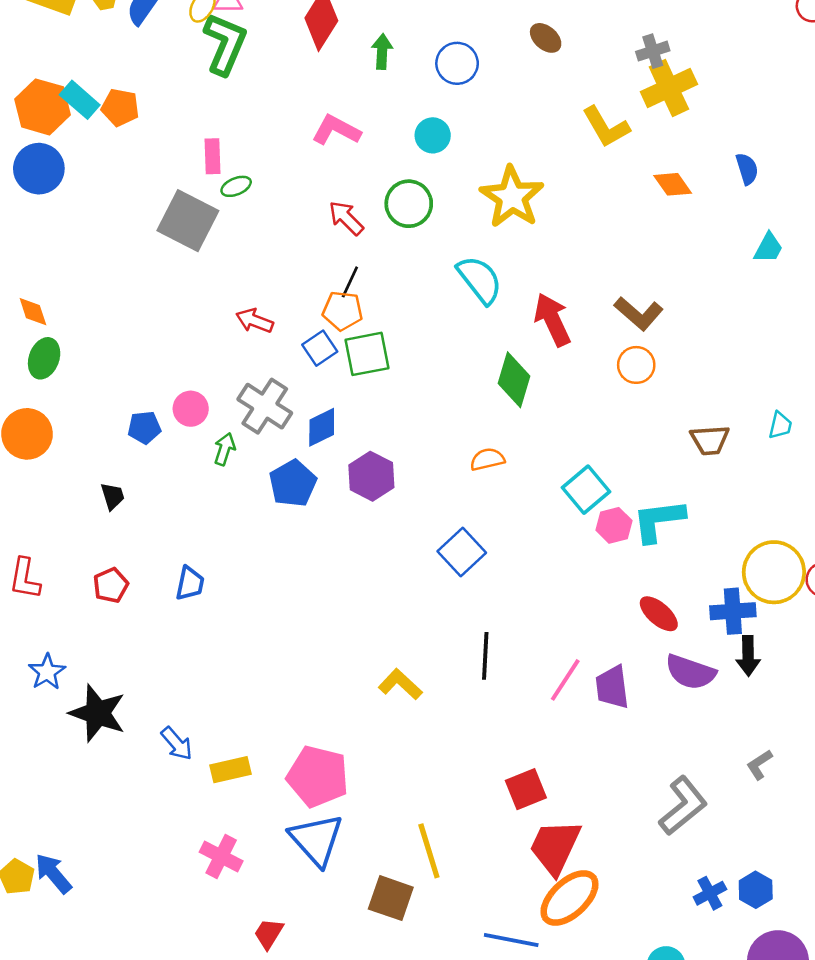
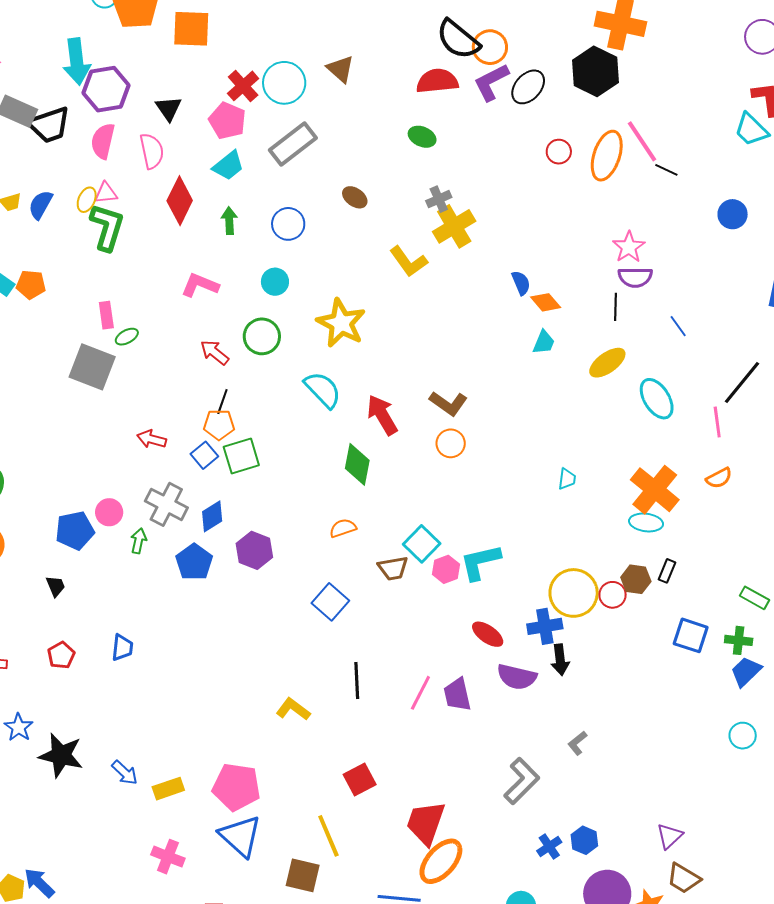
orange diamond: (673, 184) -> (546, 302), moved
blue pentagon: (144, 428) -> (75, 531), size x1.5
brown trapezoid: (710, 440) -> (393, 568), moved
red square: (526, 789) -> (360, 780), moved

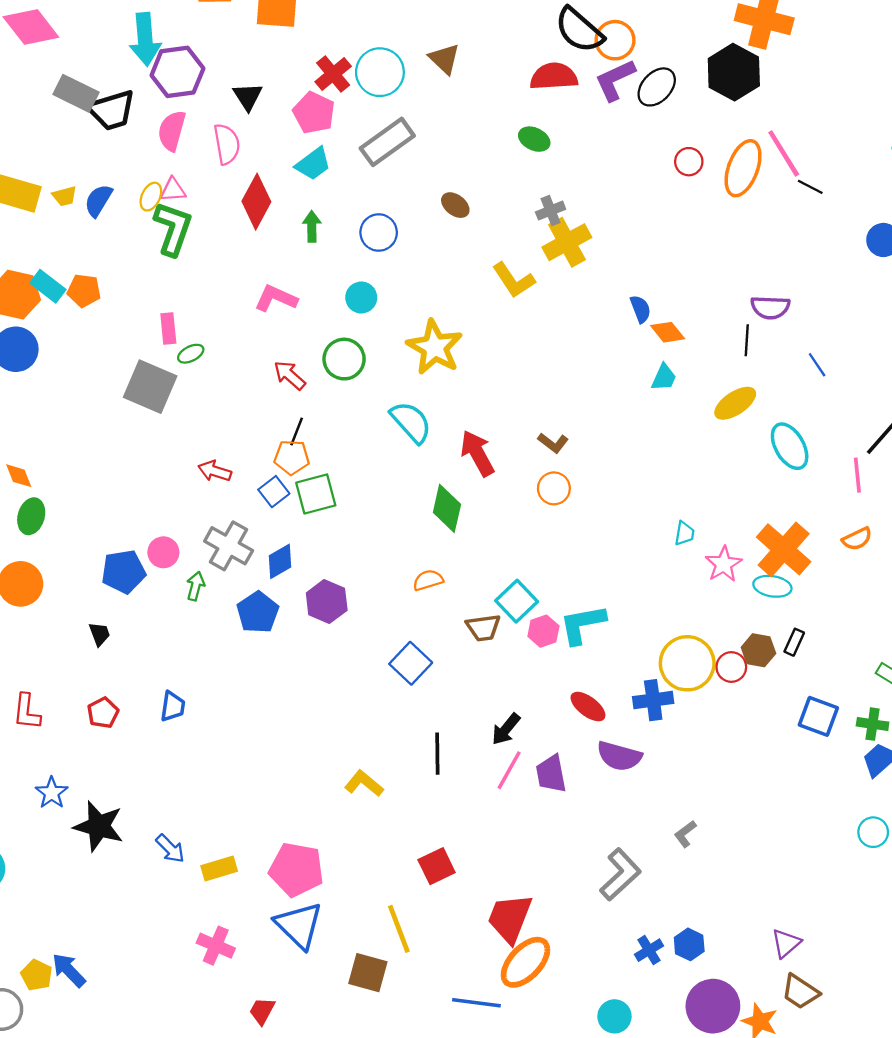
pink star: (629, 247) -> (724, 564), moved
brown L-shape: (448, 403) -> (553, 443), size x0.7
black arrow: (560, 660) -> (506, 729), moved, turned 44

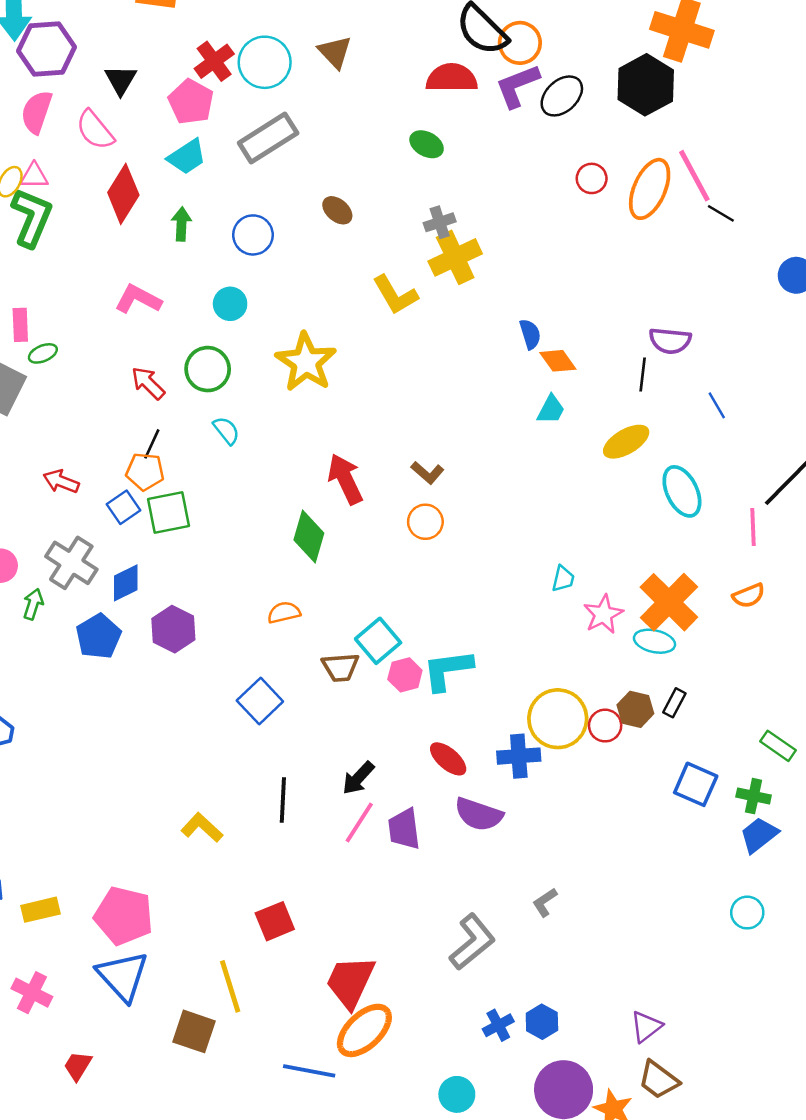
pink semicircle: (227, 144) -> (95, 130), turned 147
cyan semicircle: (411, 422) -> (226, 430), moved, size x0.6

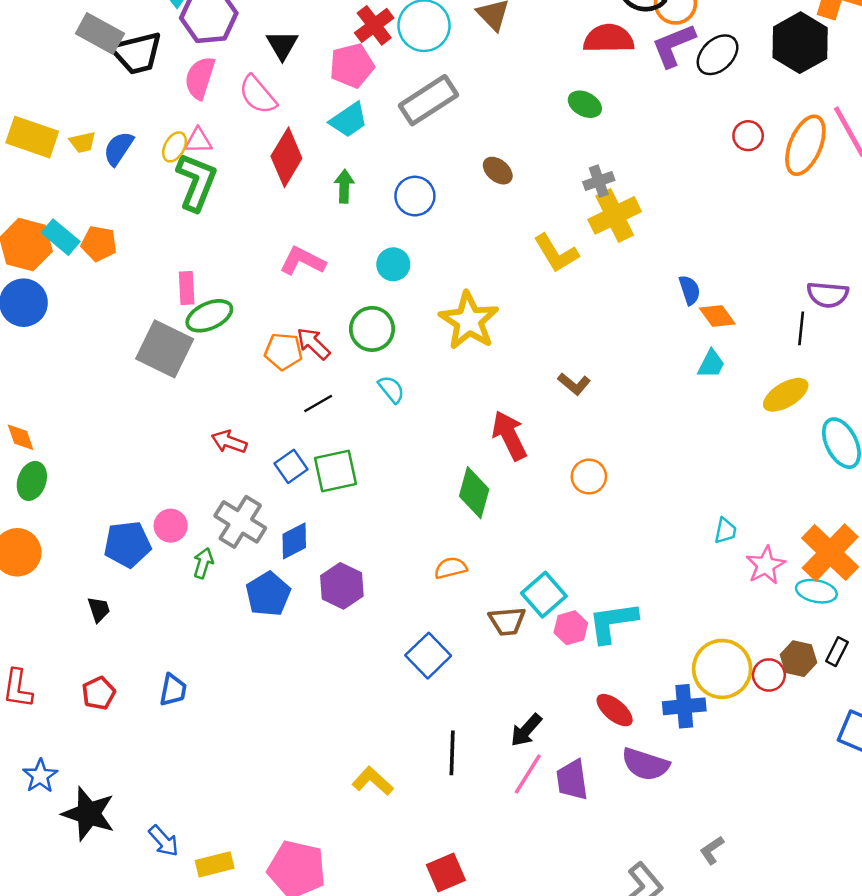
pink pentagon: (191, 102) -> (352, 66), turned 30
green ellipse: (43, 353) -> (209, 316), size x1.6
black line: (152, 444) -> (318, 404), turned 36
orange pentagon: (145, 472) -> (283, 351), moved
brown L-shape: (427, 473) -> (574, 384), moved

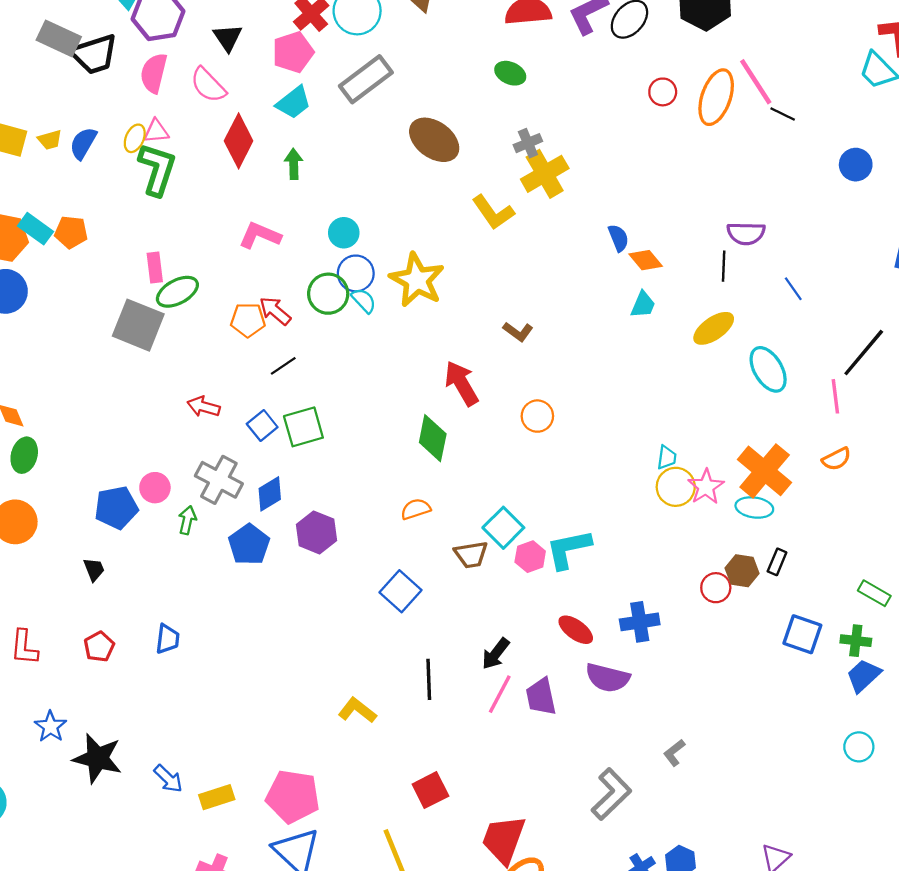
brown ellipse: (498, 171) -> (434, 140), size x1.8
blue circle: (415, 196) -> (356, 273), moved
cyan semicircle: (391, 389) -> (364, 300), moved
yellow circle: (722, 669) -> (676, 487), moved, size x0.7

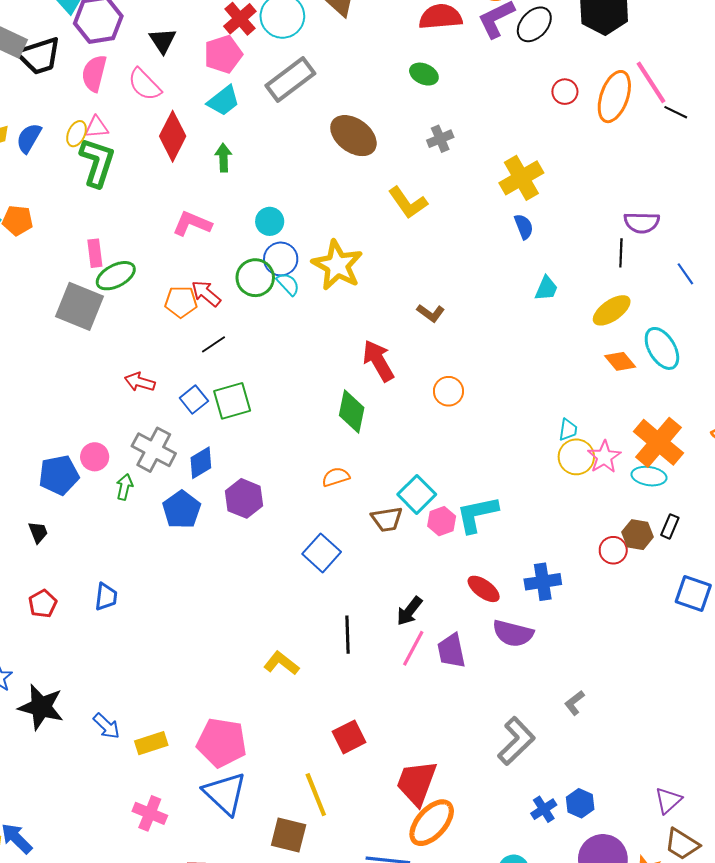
yellow cross: (545, 174) -> (521, 178), moved
orange diamond: (646, 260) -> (620, 361), moved

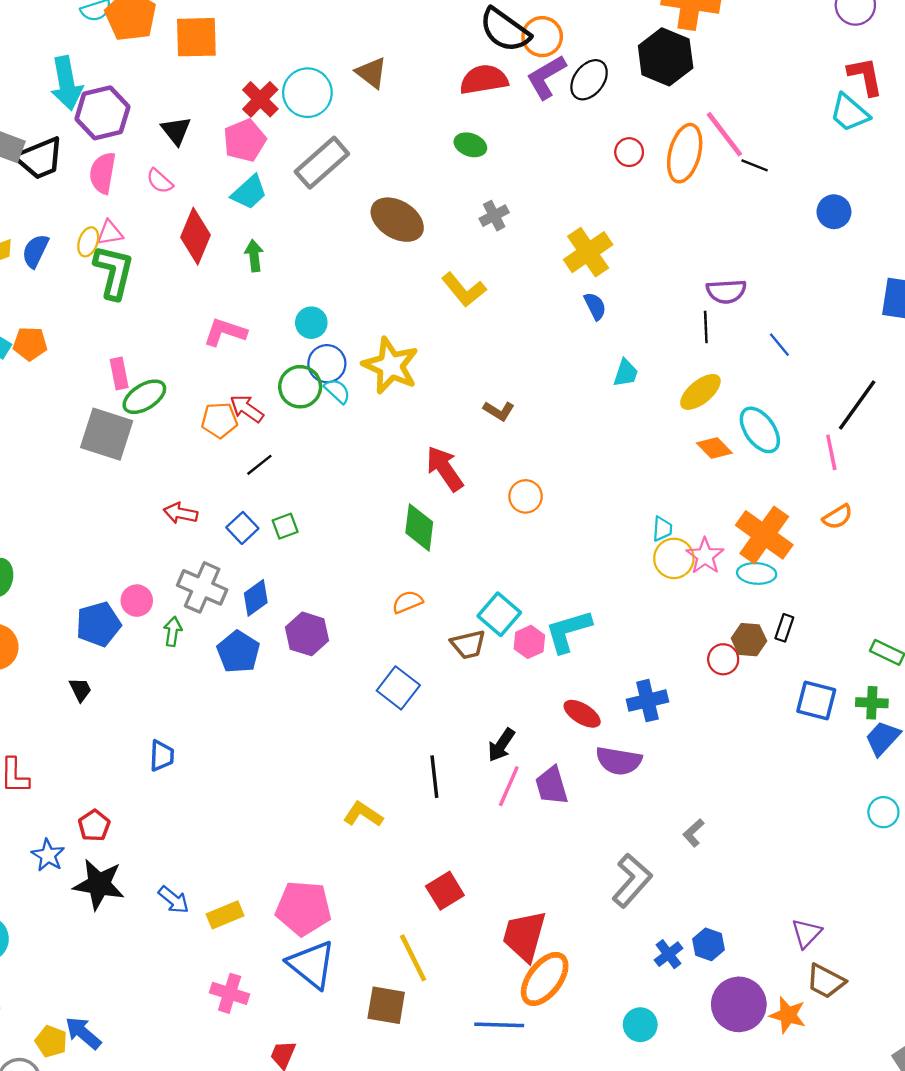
pink semicircle: (144, 84) -> (160, 181), size x0.7
green square: (232, 401) -> (285, 526), size x0.6
red pentagon: (43, 604) -> (94, 826), moved

